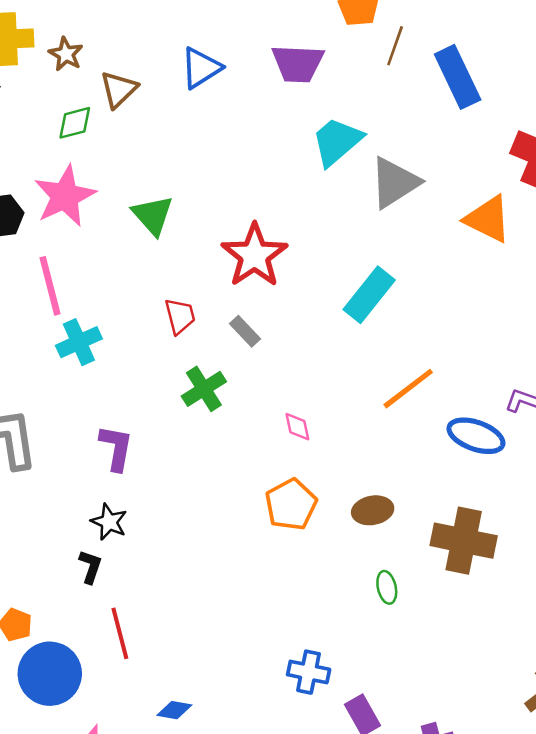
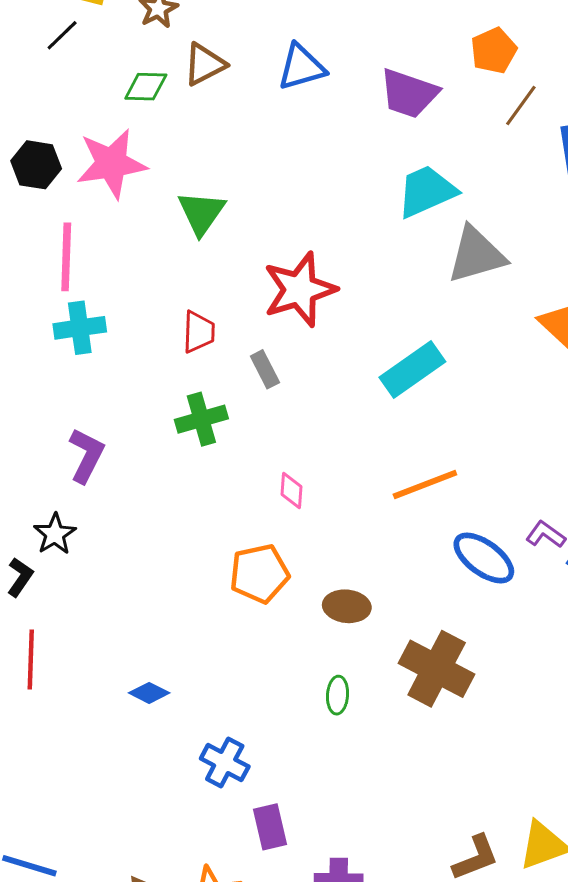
blue diamond: (174, 710) -> (149, 693), moved

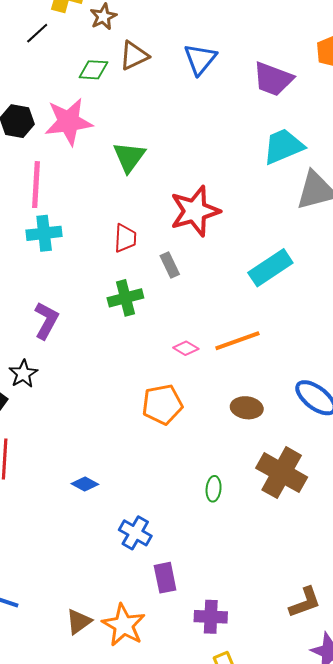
blue triangle: (301, 67) -> (200, 59), turned -36
orange line: (425, 485) -> (237, 341), moved
pink diamond: (292, 490) -> (186, 348), turned -65
brown ellipse: (347, 606) -> (247, 408), moved

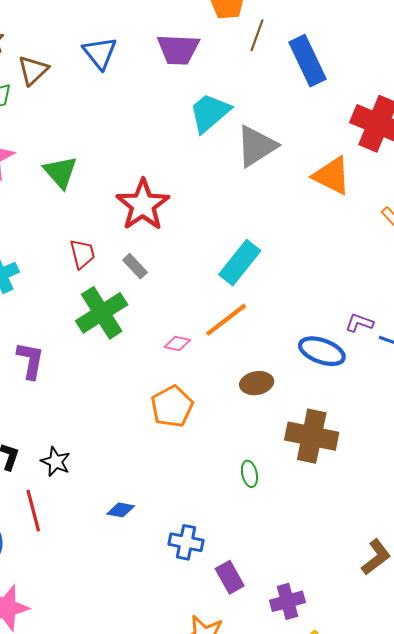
cyan rectangle: (270, 268) -> (240, 263), moved
green cross: (125, 298) -> (102, 313), size x1.4
black star: (23, 374) -> (56, 462), moved

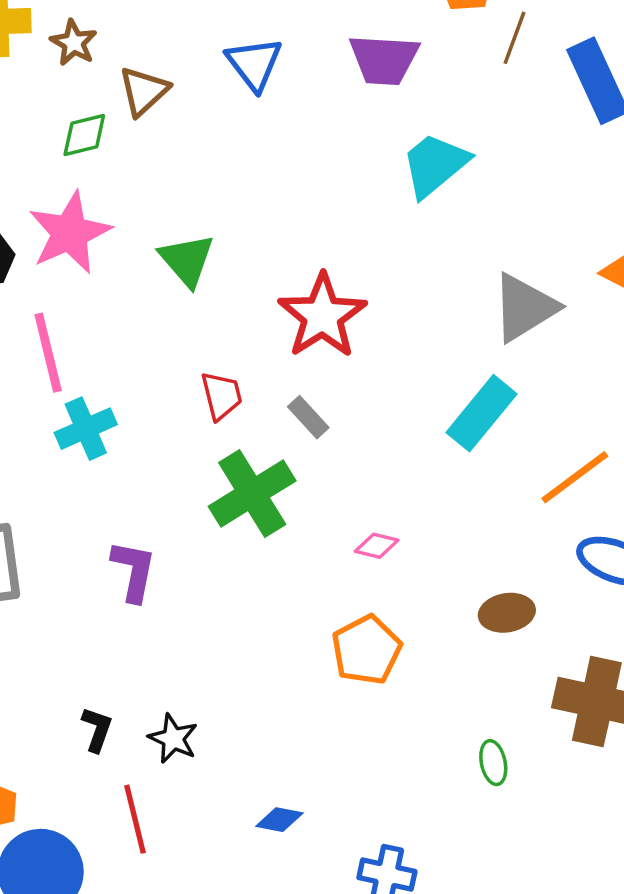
gray triangle: (256, 146) -> (524, 308), moved
orange line: (226, 320) -> (575, 477), moved

